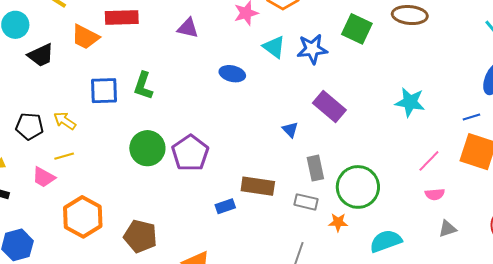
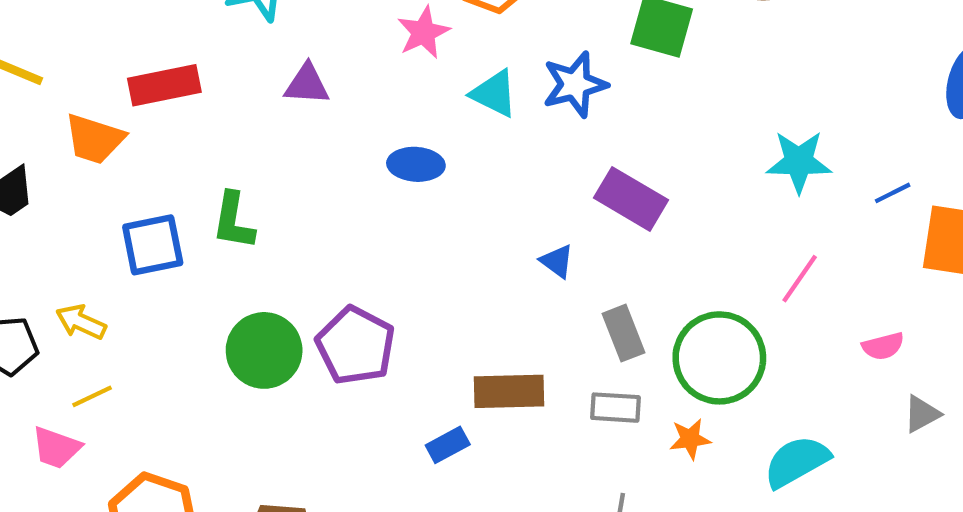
blue line: (471, 117) -> (893, 193), moved
pink line: (429, 161) -> (800, 279), moved

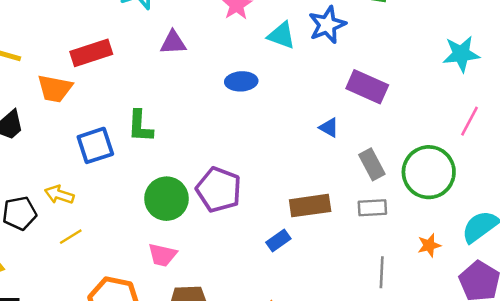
orange star: (690, 439) -> (429, 245), moved
pink trapezoid: (56, 448) -> (162, 255), moved

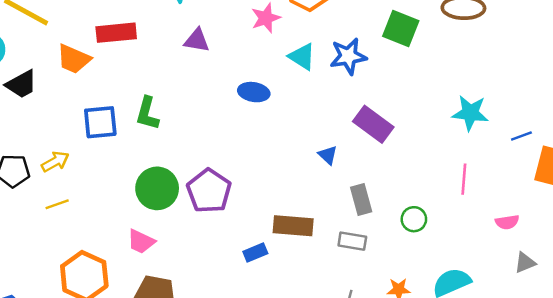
pink line: (470, 121) -> (464, 179), turned -36
green circle: (429, 172) -> (414, 219), size x0.5
yellow arrow: (59, 195) -> (55, 162), turned 120

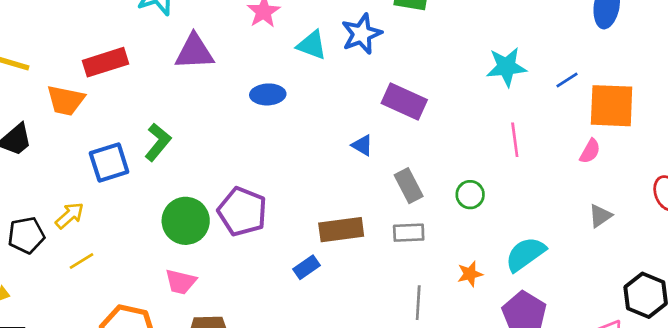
purple triangle: (197, 40) -> (194, 52), size x1.4
green L-shape: (147, 113) -> (158, 142), turned -144
pink semicircle: (507, 222) -> (590, 151), moved, turned -40

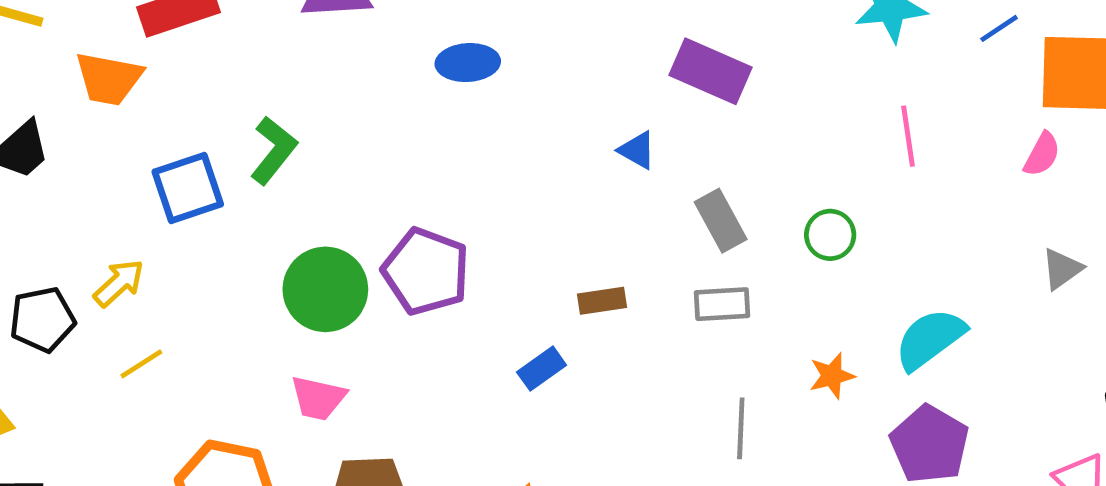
brown rectangle: (341, 230) -> (602, 301), size x0.6

